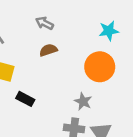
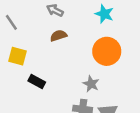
cyan star: (109, 31) -> (104, 14), moved, turned 30

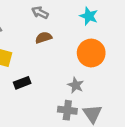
black rectangle: (37, 81) -> (22, 83), turned -49

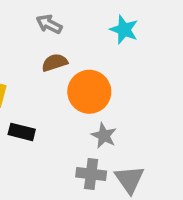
orange circle: (91, 53) -> (89, 92), moved
black rectangle: (22, 83) -> (22, 132), turned 35

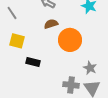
gray star: (104, 136) -> (90, 68), moved

